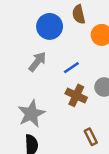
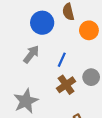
blue line: (71, 68) -> (62, 60), turned -32
brown cross: (76, 95) -> (66, 85), turned 30

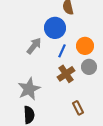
blue circle: (42, 23) -> (55, 28), moved
orange circle: (89, 30) -> (85, 46), moved

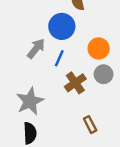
blue line: (62, 51) -> (59, 58), moved

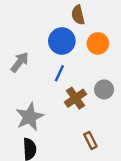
gray arrow: (36, 48) -> (20, 62), moved
orange circle: (99, 48) -> (98, 43), moved

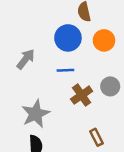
blue line: (59, 73) -> (65, 70), turned 63

